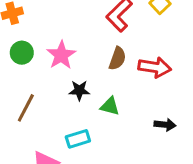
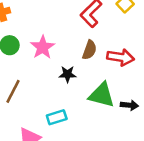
black star: (79, 90) -> (67, 74), moved
green triangle: (110, 106) -> (102, 95), moved, size x1.6

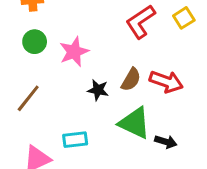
brown semicircle: (90, 50) -> (131, 80), moved

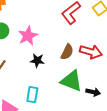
black star: (98, 90) -> (37, 60), moved
cyan rectangle: (75, 140) -> (32, 95), turned -70

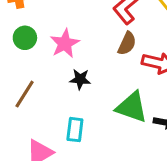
brown semicircle: (67, 52) -> (127, 43), moved

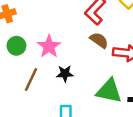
brown semicircle: (127, 43) -> (99, 40), turned -72
brown line: (25, 94) -> (31, 79), moved

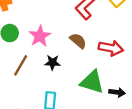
brown semicircle: (99, 40) -> (78, 41), moved

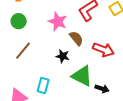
pink star: (40, 36) -> (58, 22), moved, turned -30
black star: (52, 63) -> (63, 56), moved

